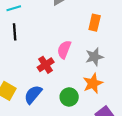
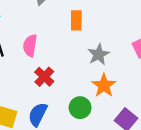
orange rectangle: (95, 23) -> (76, 20), moved
pink semicircle: (64, 50) -> (30, 46), moved

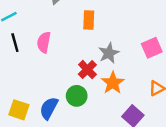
red cross: (44, 77) -> (87, 70), moved
green circle: (80, 108) -> (77, 96), moved

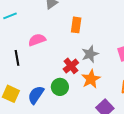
pink semicircle: (44, 42) -> (37, 40), turned 54
black line: (15, 43) -> (17, 58), moved

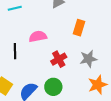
red cross: (71, 66) -> (59, 59), moved
orange star: (91, 79) -> (98, 85), moved

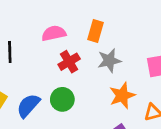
orange rectangle: (79, 28) -> (96, 31), moved
pink semicircle: (38, 36) -> (54, 33), moved

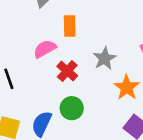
orange rectangle: (96, 31) -> (70, 26), moved

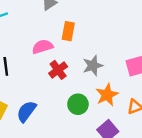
green circle: (72, 108) -> (78, 104), moved

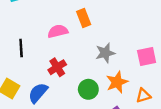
orange rectangle: (68, 31) -> (84, 18), turned -36
red cross: (58, 70) -> (57, 67), moved

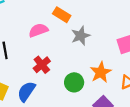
orange rectangle: (84, 18) -> (62, 15), turned -30
gray star: (105, 53) -> (81, 36), moved

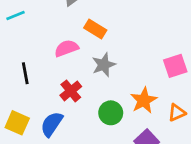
gray star: (81, 36) -> (104, 65), moved

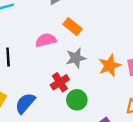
red cross: (71, 91) -> (60, 82), moved
orange star: (144, 100) -> (110, 66), moved

